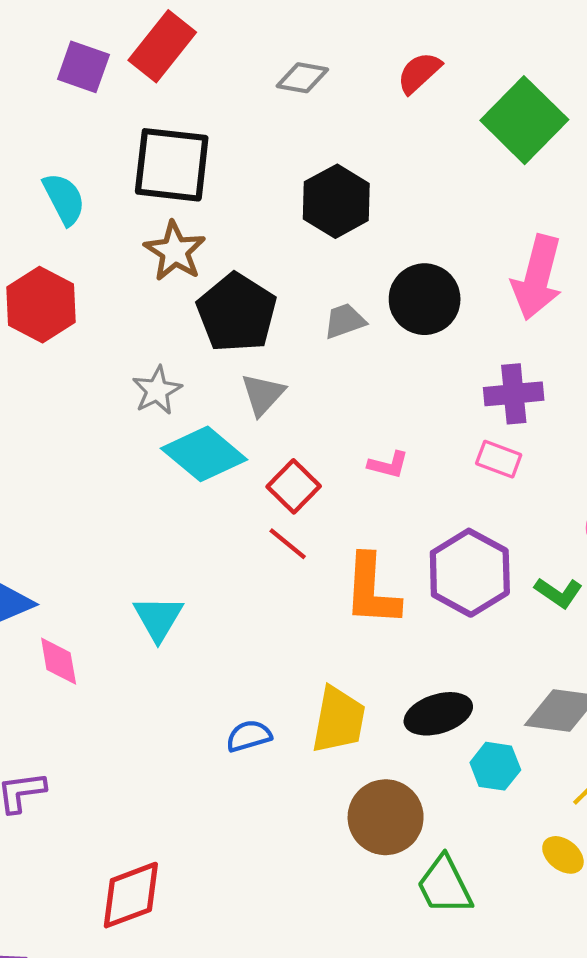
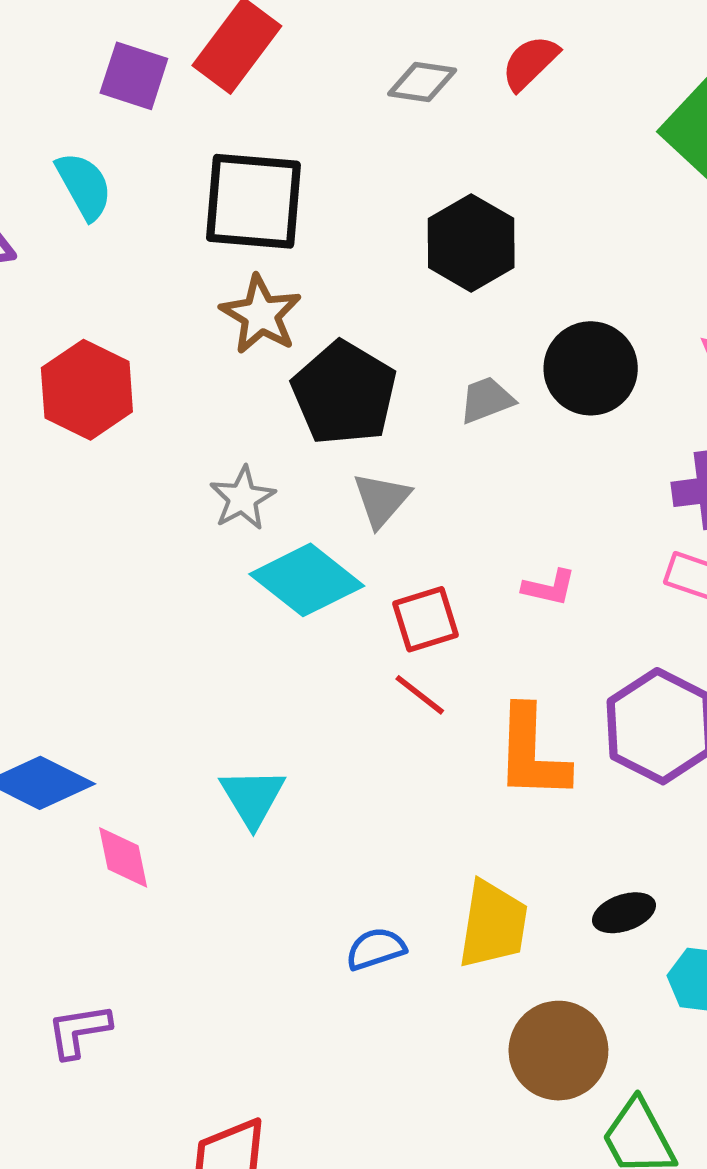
red semicircle: (419, 73) -> (530, 63), moved
cyan semicircle: (64, 199) -> (84, 186), moved
red square: (294, 486) -> (426, 619), turned 30
black ellipse: (438, 714) -> (624, 913), size x0.7

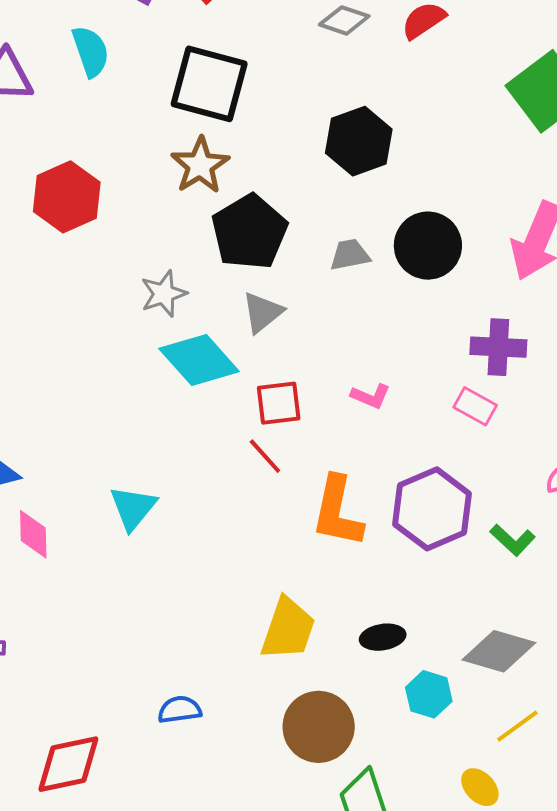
blue semicircle: (376, 949) -> (180, 710), moved

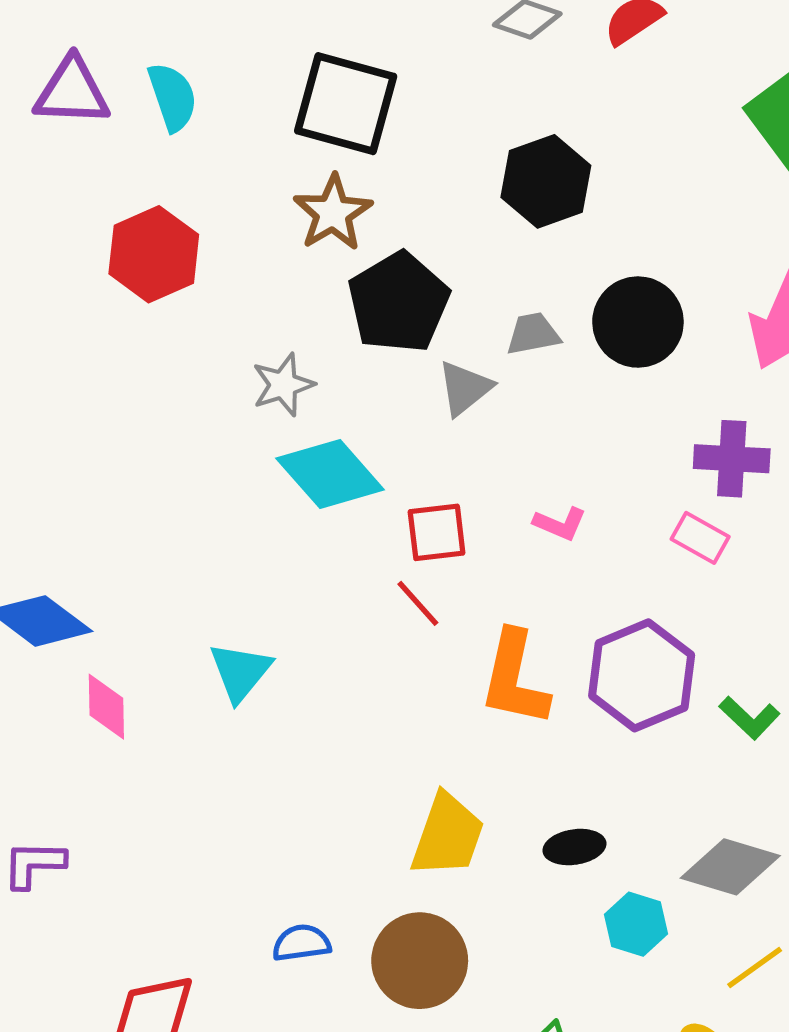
cyan semicircle: (91, 51) -> (172, 97), moved
gray triangle: (262, 312) -> (465, 388), moved
brown circle: (319, 727) -> (420, 961), moved

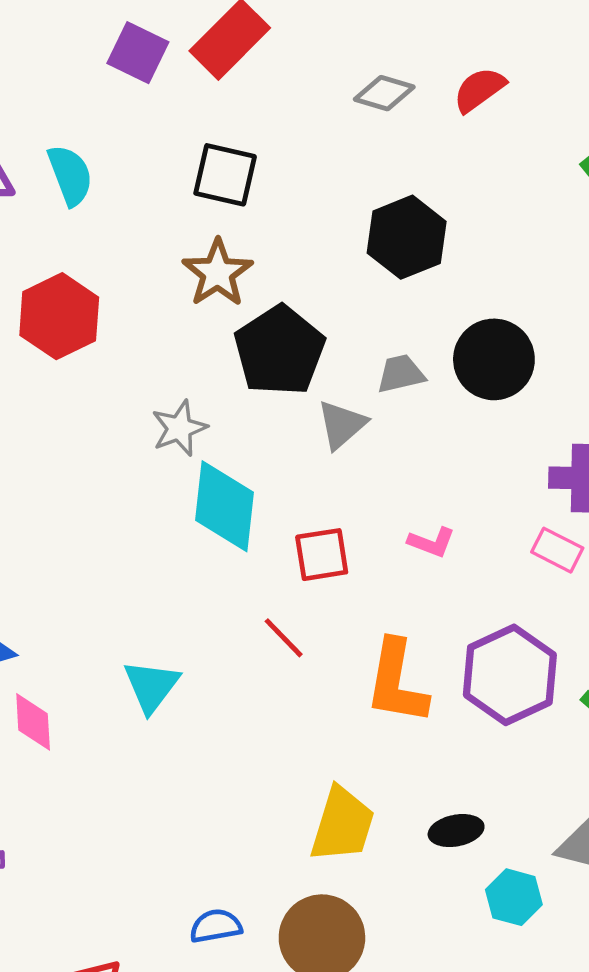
black square: (346, 104) -> (225, 175), size x0.7
cyan diamond: (330, 474) -> (225, 506), turned 50
red line: (418, 603) -> (284, 638), moved

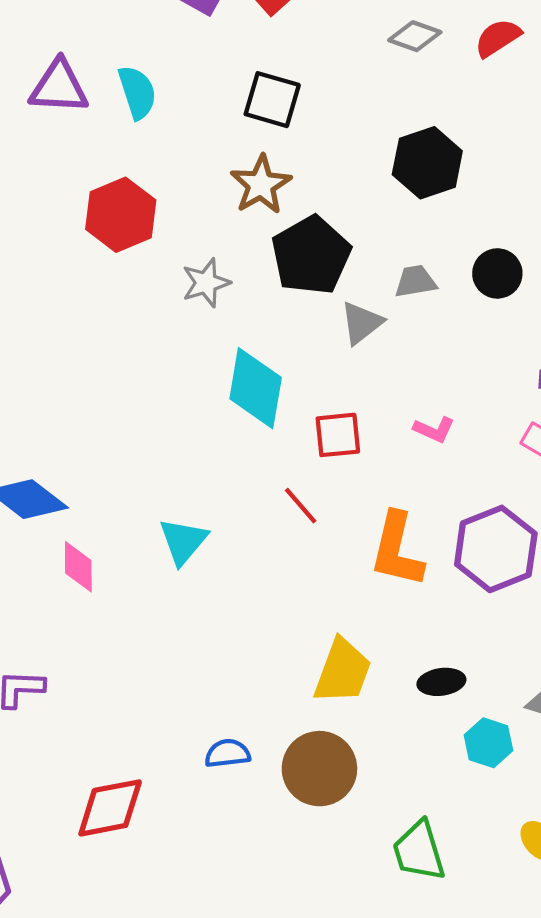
black circle: (494, 359) -> (497, 273), size x0.7
gray star: (179, 428) -> (206, 283), moved

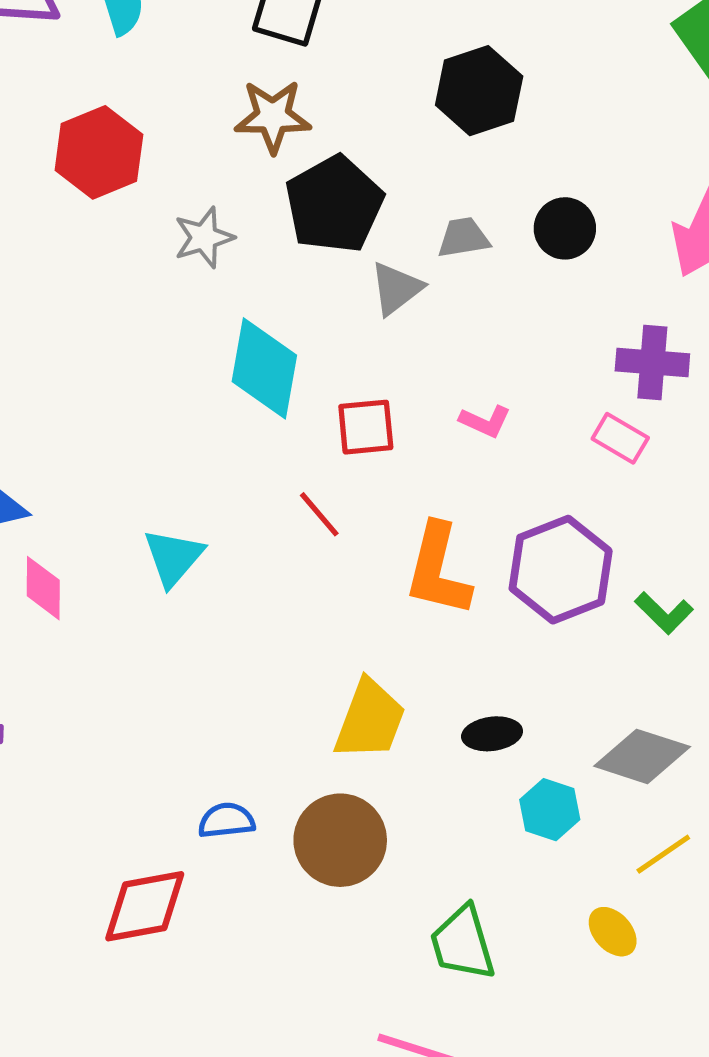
brown star: (261, 185) -> (273, 116), turned 30
red diamond: (110, 808) -> (145, 906), moved

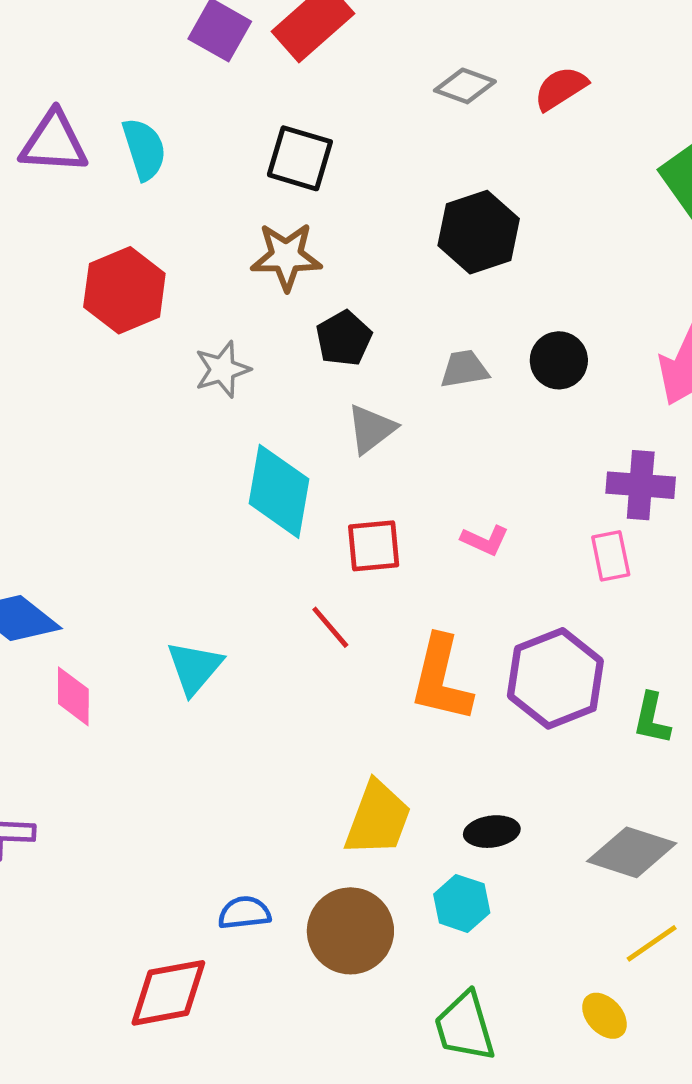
black pentagon: (334, 204) -> (344, 338), size x0.6
gray triangle: (396, 288) -> (371, 429), moved
pink rectangle: (620, 438) -> (611, 556), turned 48
green L-shape: (664, 613) -> (652, 719), turned 58
cyan hexagon: (550, 810) -> (462, 903), moved

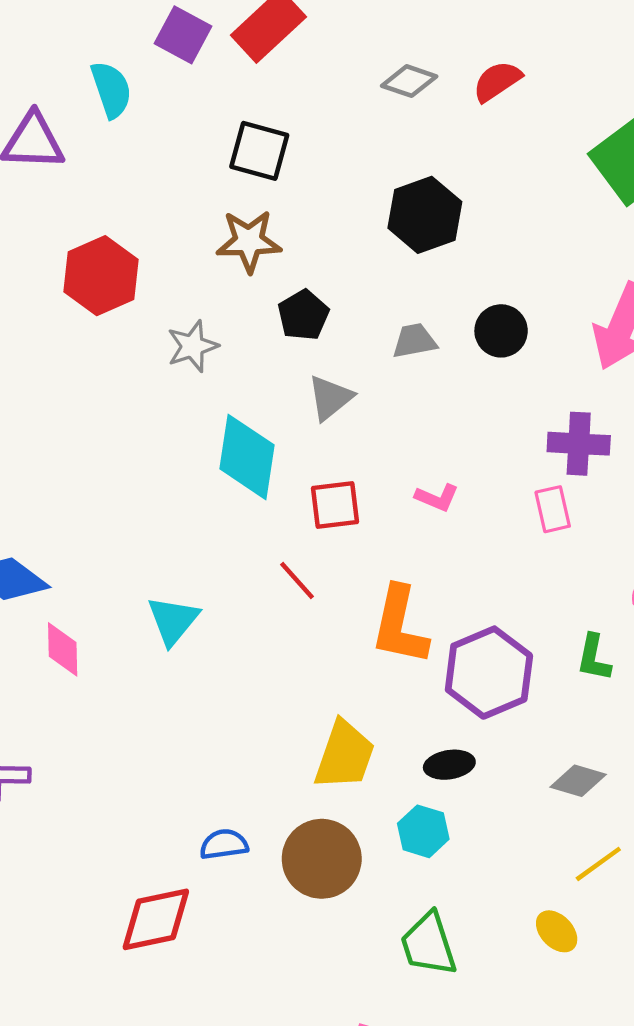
cyan semicircle: (144, 149) -> (111, 90), moved
purple hexagon: (555, 678) -> (489, 673), moved
gray diamond: (632, 852) -> (578, 781), size x0.7

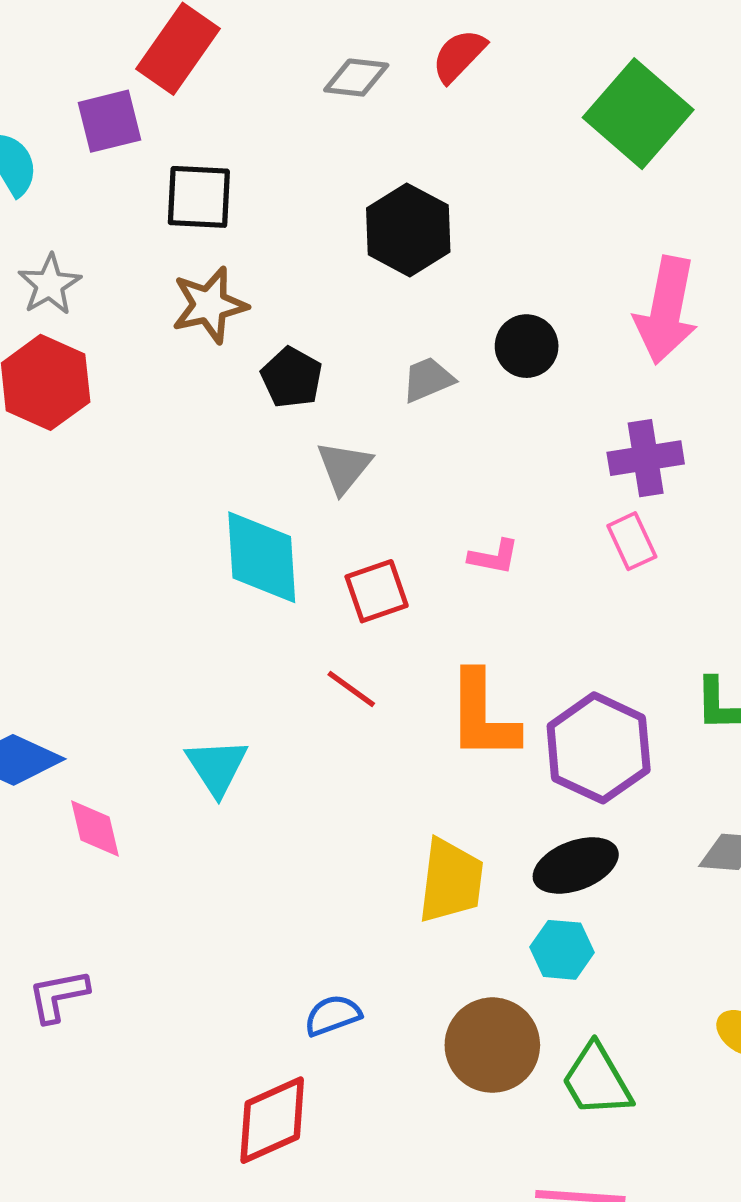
purple square: (183, 35) -> (110, 121), moved, turned -30
gray star: (193, 346) -> (50, 285), moved
black ellipse: (449, 765) -> (576, 865), size x1.4
brown circle: (322, 859) -> (492, 1045), moved

